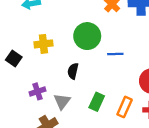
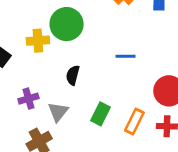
green circle: (87, 36) -> (67, 24), moved

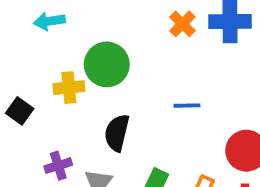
black semicircle: (73, 75) -> (117, 133), size x1.4

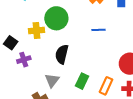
blue line: (187, 106) -> (99, 30), moved
purple cross: (58, 166) -> (24, 60), moved

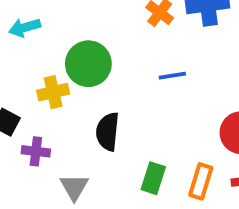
purple cross: (24, 60) -> (36, 151), turned 32
gray triangle: (52, 80) -> (74, 187), moved

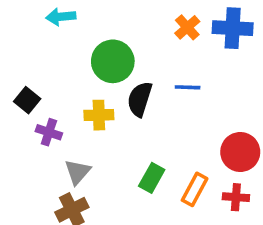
yellow cross: (53, 92) -> (99, 115), moved
black semicircle: (108, 132) -> (140, 99), moved

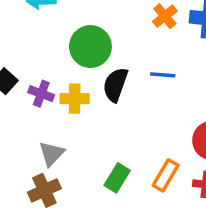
purple cross: (49, 132) -> (41, 94), moved
green rectangle: (152, 178) -> (117, 178), moved

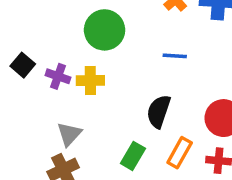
black semicircle: (115, 85) -> (159, 111), moved

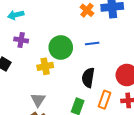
green circle: (105, 30) -> (61, 47), moved
purple cross: (58, 76) -> (21, 40), moved

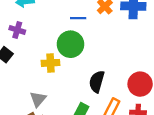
purple cross: (21, 40) -> (17, 30), moved
blue line: (92, 43) -> (78, 18), moved

